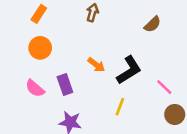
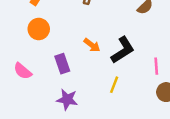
pink line: (164, 87) -> (156, 66), turned 42
pink semicircle: (35, 88) -> (23, 71), moved

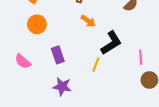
orange arrow: (92, 45) -> (88, 21), moved
yellow line: (114, 85) -> (96, 65), moved

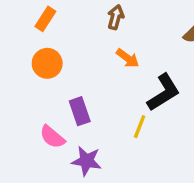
pink semicircle: (23, 61) -> (52, 137), moved

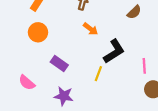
purple rectangle: (80, 111) -> (59, 64), turned -36
pink semicircle: (52, 137) -> (27, 83), moved

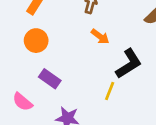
purple rectangle: (59, 64) -> (50, 79), moved

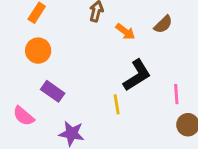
orange arrow: (100, 36) -> (125, 32), moved
yellow line: (110, 91) -> (117, 104), turned -30

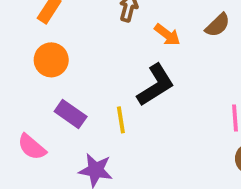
black L-shape: (137, 75) -> (156, 85), moved
yellow line: (117, 104) -> (121, 120), moved

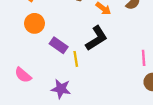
purple rectangle: (71, 114) -> (59, 45), moved

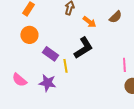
purple star: (61, 89) -> (47, 83), moved

